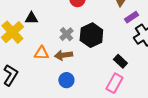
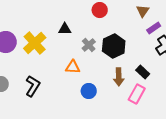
black triangle: (31, 18) -> (65, 29), moved
orange triangle: (41, 53) -> (73, 67), moved
brown arrow: (63, 55) -> (119, 77), moved, turned -84

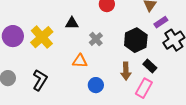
black hexagon: (114, 46) -> (136, 40), moved

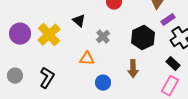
black triangle: (72, 23) -> (79, 21), turned 40
black rectangle: (150, 66) -> (173, 64), moved
pink rectangle: (144, 88) -> (170, 86), moved

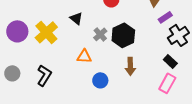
black hexagon: (143, 38) -> (123, 35), moved

